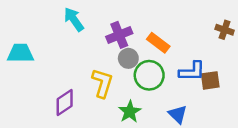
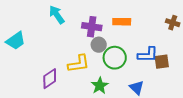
purple cross: (119, 35) -> (92, 27), turned 30
orange rectangle: (158, 43) -> (122, 22), moved, turned -36
cyan trapezoid: (20, 53) -> (16, 41), turned 145
yellow L-shape: (102, 83) -> (79, 64), turned 65

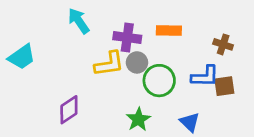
brown cross: (173, 23) -> (223, 44), moved
yellow L-shape: (79, 64) -> (109, 64), moved

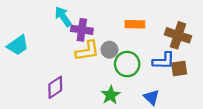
purple cross: (127, 37) -> (82, 30), moved
brown cross: (223, 44) -> (178, 35), size x1.6

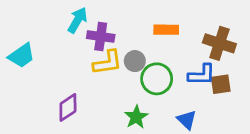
cyan arrow: (63, 17) -> (77, 20), turned 65

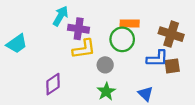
gray circle: (135, 61) -> (105, 65), moved
green circle: (157, 79) -> (122, 39), moved

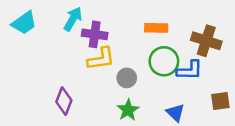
green circle: (122, 39) -> (164, 61), moved
cyan trapezoid: (17, 44) -> (24, 23), moved
brown square: (172, 66) -> (220, 101), moved
purple diamond: (53, 84) -> (64, 101), turned -35

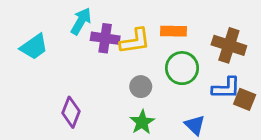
cyan trapezoid: (24, 23) -> (34, 47), moved
yellow L-shape: (101, 59) -> (135, 41), moved
blue L-shape: (190, 70) -> (226, 88), moved
brown square: (220, 101) -> (245, 99), moved, turned 30

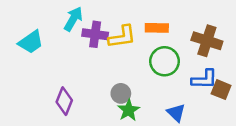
gray circle: (141, 87) -> (121, 93), moved

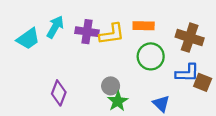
cyan arrow: (73, 19) -> (55, 27), moved

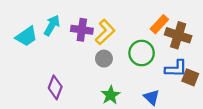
orange rectangle: (144, 26) -> (159, 24), moved, turned -48
yellow L-shape: (112, 34) -> (105, 32), turned -35
gray circle: (111, 86) -> (104, 59), moved

